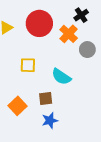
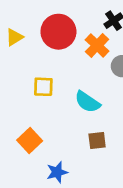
brown square: (46, 99) -> (97, 141), moved
blue star: (50, 120) -> (57, 172), moved

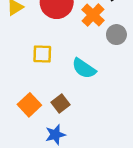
brown square: (97, 141) -> (61, 103), moved, turned -30

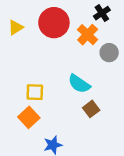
yellow square: (42, 54) -> (35, 92), moved
brown square: (61, 103) -> (91, 109), moved

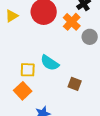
cyan semicircle: (79, 84) -> (50, 63), moved
brown square: (91, 109) -> (75, 84), turned -32

